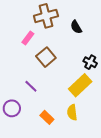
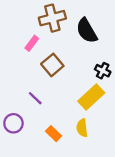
black semicircle: (76, 27) -> (87, 31), size x1.6

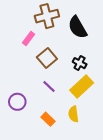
black cross: (103, 71) -> (80, 63), moved
purple line: (35, 98) -> (49, 87), moved
purple circle: (13, 123) -> (17, 102), moved

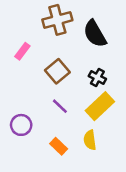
pink rectangle: (29, 39) -> (22, 51), moved

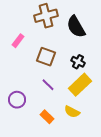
brown square: (57, 71) -> (46, 57), turned -30
yellow semicircle: (90, 140) -> (72, 112), turned -56

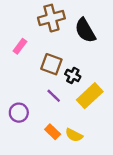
black cross: (78, 62) -> (73, 75), moved
yellow semicircle: (72, 112) -> (74, 135), moved

